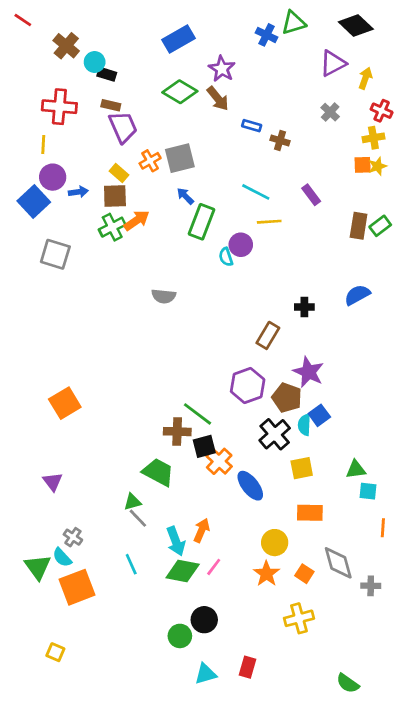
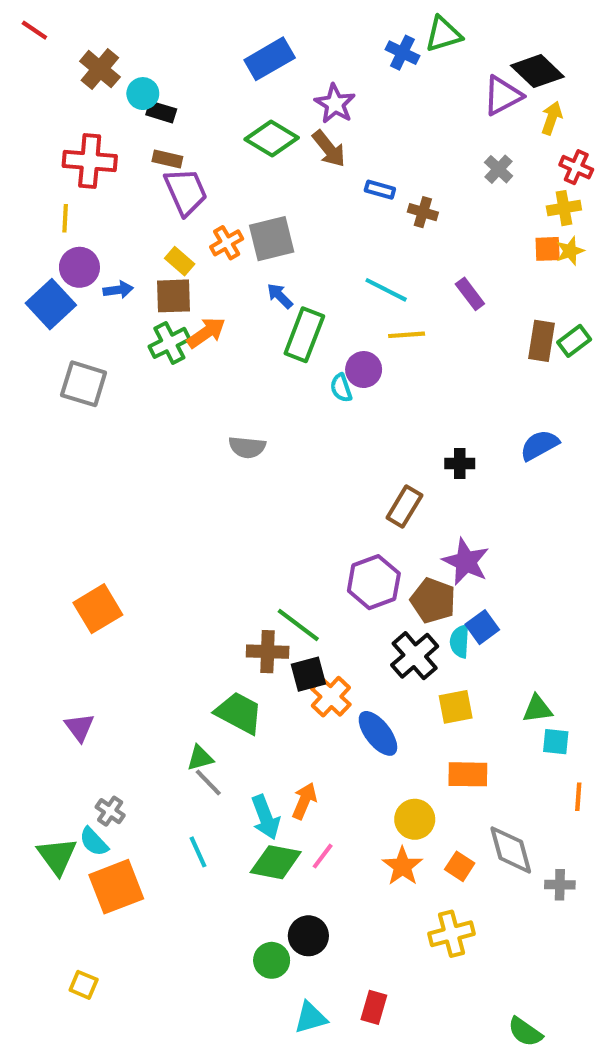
black diamond: (356, 25) -> (537, 71), moved

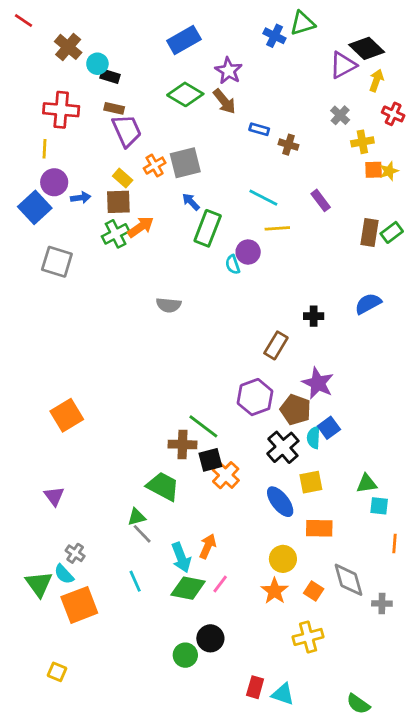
yellow cross: (564, 208) -> (362, 142), moved
blue ellipse: (378, 733) -> (280, 502), moved
cyan triangle: (310, 1018) -> (283, 694), moved, turned 35

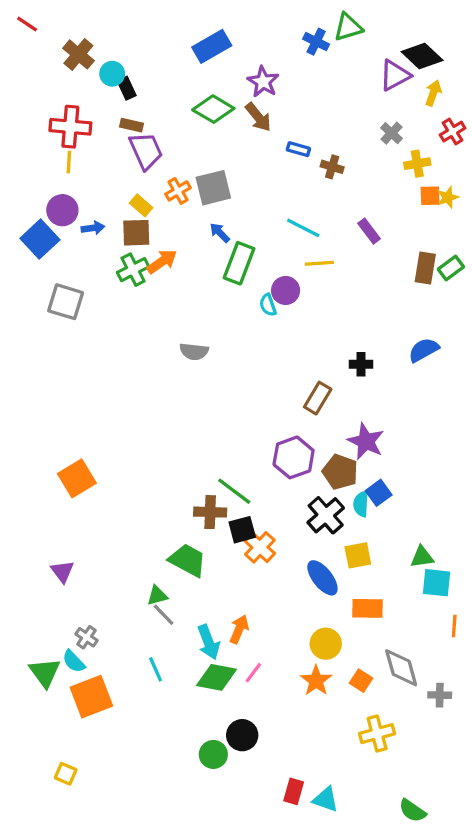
black rectangle: (110, 76) -> (127, 88), turned 48
red cross: (393, 114) -> (453, 132), turned 35
yellow line: (44, 149) -> (69, 162), moved
cyan square: (379, 506) -> (436, 583), size x1.4
yellow cross: (308, 637) -> (377, 734), moved

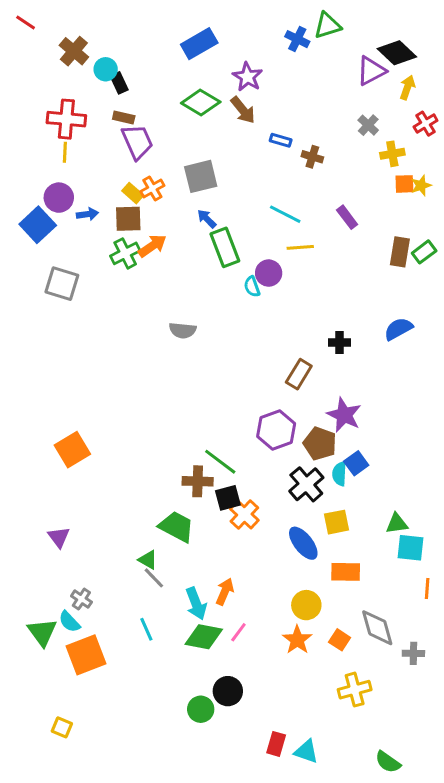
orange cross: (178, 191) -> (152, 188), moved
green rectangle: (239, 263) -> (225, 247), turned -42
green triangle: (157, 596) -> (148, 560), turned 45

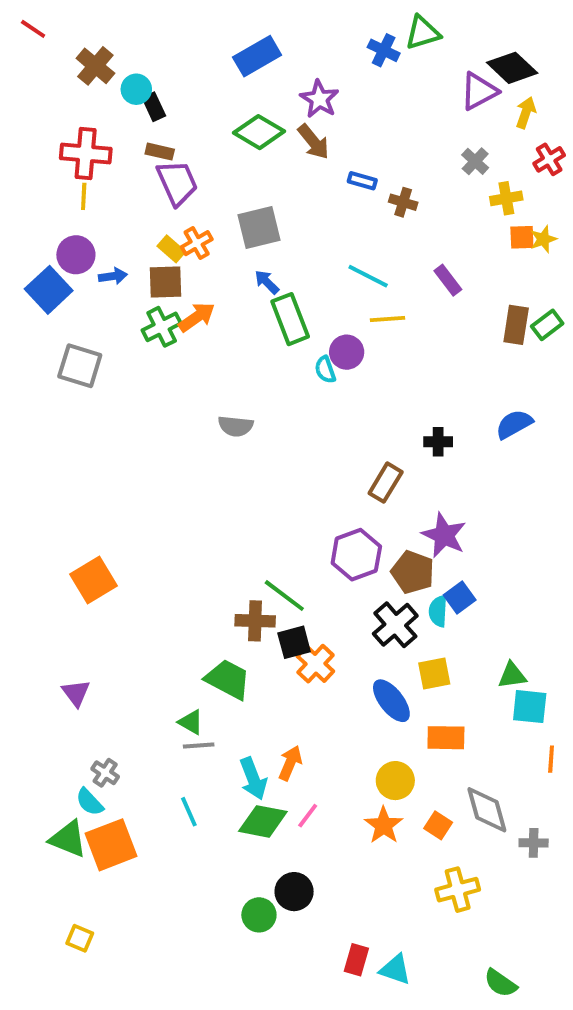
gray line: (154, 578) -> (199, 746), turned -50
green triangle: (42, 632) -> (68, 839), moved, turned -32

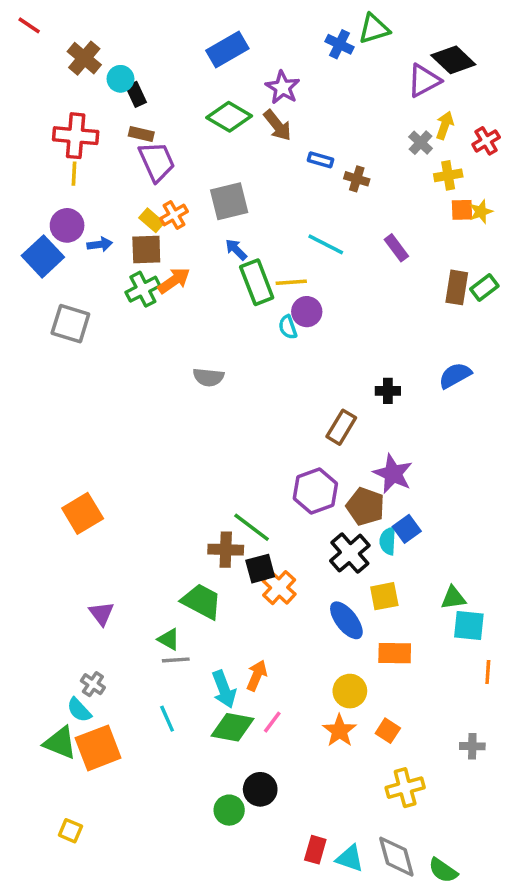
yellow arrow: (526, 113) -> (445, 125), moved
yellow line: (388, 319) -> (291, 282), moved
purple triangle: (76, 693) -> (102, 613), moved
gray diamond: (487, 810) -> (396, 857), moved

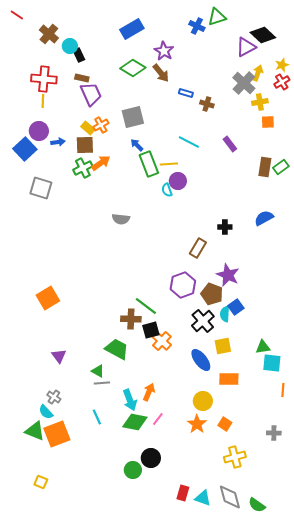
gray cross: (421, 143) -> (244, 83), size x1.6
yellow star: (481, 212) -> (282, 65), moved

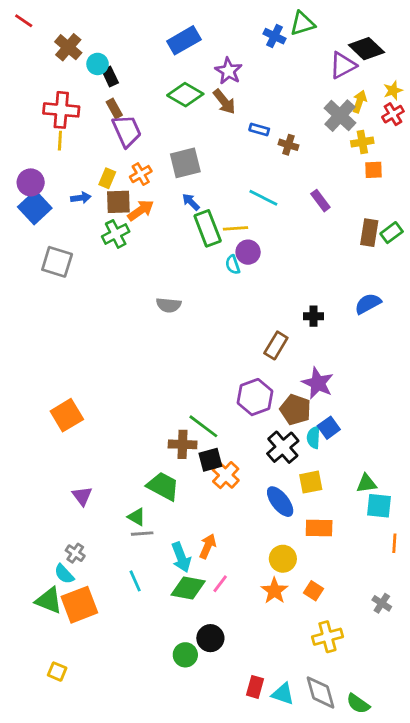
brown rectangle: (82, 78) -> (114, 109), turned 48
yellow rectangle: (88, 128) -> (107, 178), moved, turned 72
purple circle: (39, 131) -> (31, 182), moved
orange arrow: (101, 163) -> (141, 210), moved
gray cross: (274, 433) -> (382, 603), turned 32

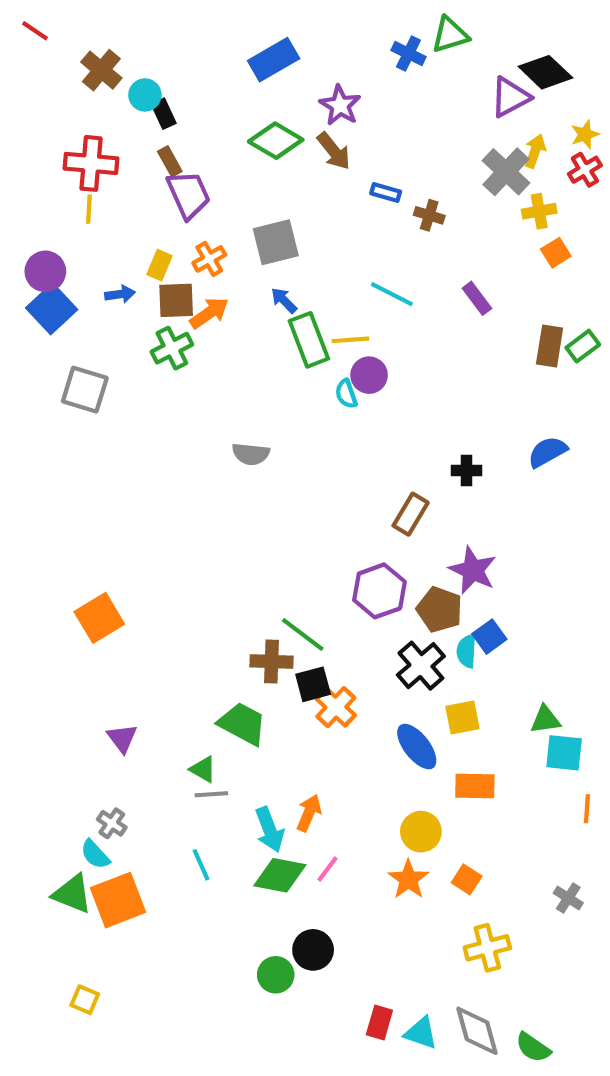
orange square: (373, 170) -> (556, 253), turned -30

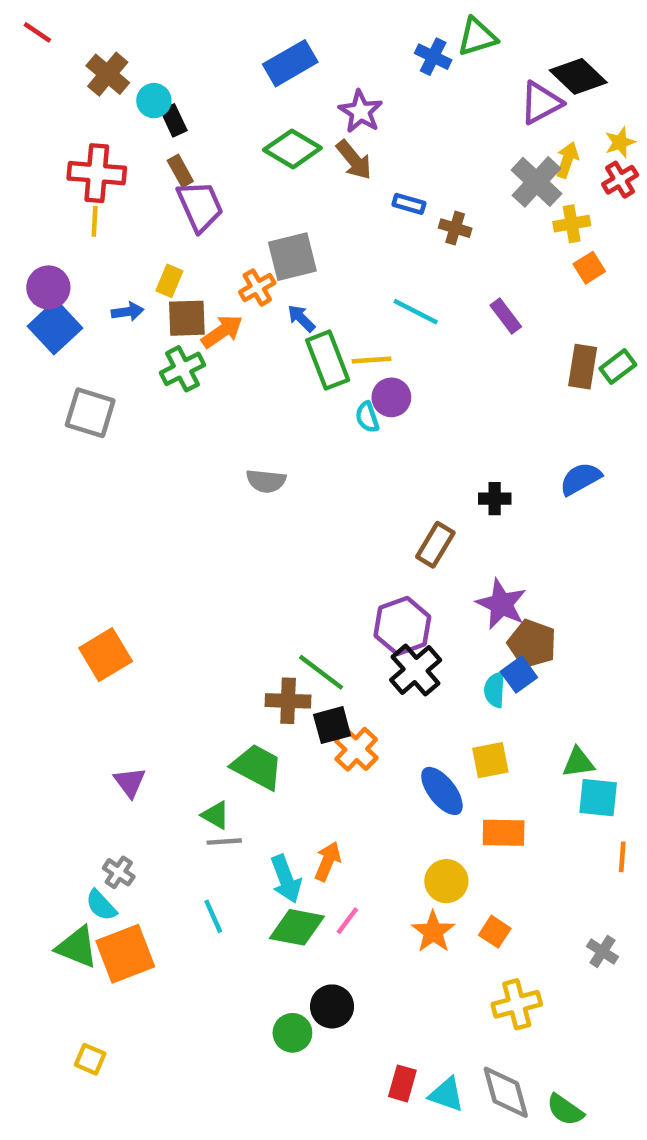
orange cross: (209, 259) -> (257, 287), moved
brown pentagon: (440, 610) -> (532, 644), moved
black cross: (421, 666) -> (416, 670), moved

